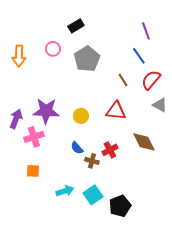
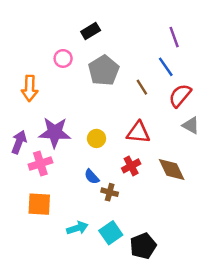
orange arrow: (19, 56) -> (30, 88), moved
brown line: (123, 80) -> (142, 87), moved
red cross: (110, 150) -> (131, 166), moved
orange square: (33, 171) -> (39, 204), size x1.5

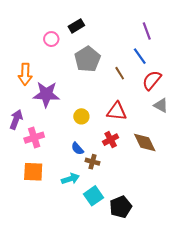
pink circle: (63, 58) -> (51, 39), moved
purple star: (55, 133) -> (46, 94), moved
cyan arrow: (77, 228) -> (70, 179), moved

